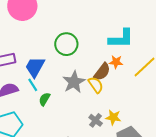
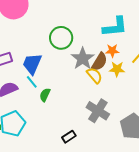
gray star: (74, 82) -> (83, 59), moved
yellow star: (113, 117) -> (117, 69), moved
gray cross: (96, 120) -> (98, 111), size x1.6

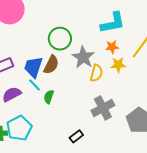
brown semicircle: (99, 62) -> (51, 65), moved
yellow semicircle: (94, 75) -> (96, 73), turned 60
gray cross: (98, 111) -> (103, 108), turned 35

